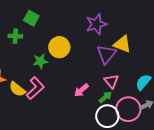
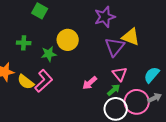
green cross: (15, 36) -> (24, 43), moved

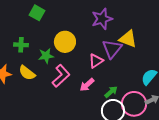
pink triangle: (120, 74) -> (96, 61), moved, turned 35
pink L-shape: (44, 81) -> (61, 76), moved
yellow semicircle: (26, 82) -> (27, 73), moved

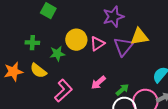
yellow triangle: (128, 39) -> (139, 37), turned -30
pink triangle: (96, 61) -> (97, 44), moved
pink L-shape: (61, 76) -> (63, 91), moved

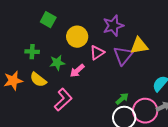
yellow circle: (76, 40) -> (77, 37), moved
pink arrow: (98, 83) -> (77, 71), moved

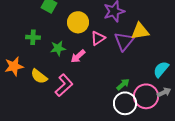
yellow semicircle: (38, 80) -> (39, 76), moved

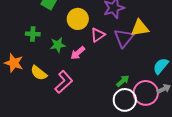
orange star: (14, 66) -> (14, 63), turned 30

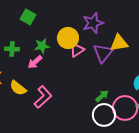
yellow circle: (78, 19) -> (68, 38), moved
green star: (58, 45) -> (42, 46), moved
pink arrow: (78, 53) -> (35, 62), moved

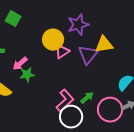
green star: (42, 46) -> (27, 75), moved
pink L-shape: (43, 97) -> (65, 101), moved
white circle: (104, 115) -> (71, 117), moved

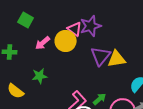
yellow triangle: (104, 45) -> (117, 59), moved
pink triangle: (62, 52) -> (75, 29), moved, turned -49
pink arrow: (20, 64) -> (43, 43), moved

